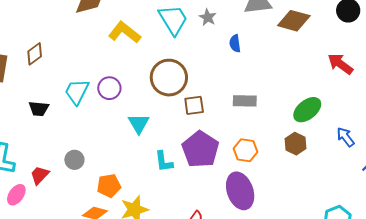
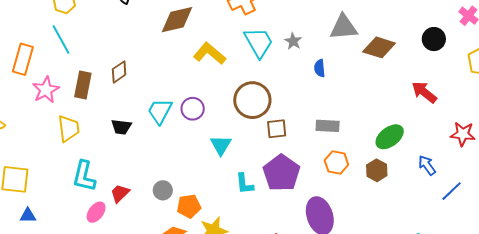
orange hexagon: (245, 150) -> (336, 163), moved
gray circle: (74, 160) -> (163, 190), moved

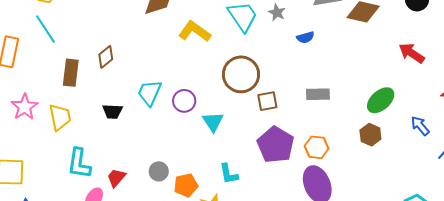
blue semicircle: (320, 68) -> (305, 37), turned -96
pink star: (46, 90) -> (25, 107), moved
purple circle: (193, 109) -> (184, 101), moved
orange hexagon: (336, 163) -> (317, 147), moved
cyan L-shape: (245, 184) -> (229, 174), moved

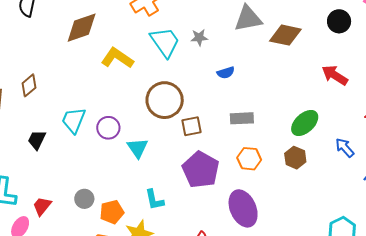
gray star: (277, 13) -> (199, 37), turned -30
blue semicircle: (305, 37) -> (226, 73), moved
black trapezoid: (112, 111) -> (37, 140), turned 115
orange hexagon: (317, 147) -> (249, 159), moved

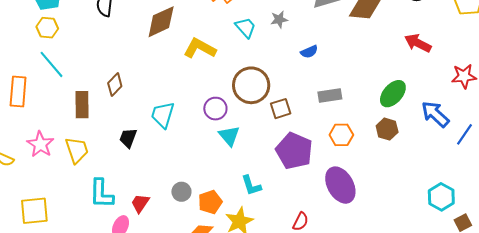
cyan trapezoid: (165, 42) -> (246, 28), size x0.7
purple circle: (108, 128) -> (215, 109), moved
blue arrow: (345, 148) -> (435, 114), size x1.4

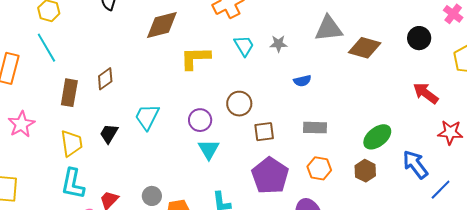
red arrow: (418, 43) -> (426, 93), moved
yellow L-shape: (200, 48) -> (195, 58), turned -40
brown circle: (251, 85) -> (239, 104), size x0.7
yellow trapezoid: (77, 150) -> (71, 143), moved

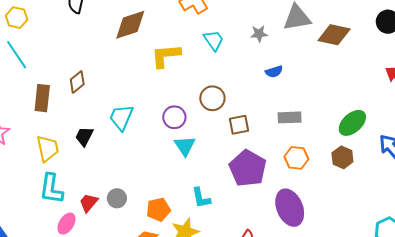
gray star: (278, 44) -> (259, 34), moved
gray circle: (152, 196) -> (117, 198), moved

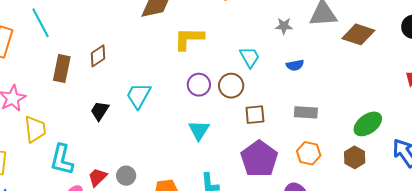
cyan trapezoid: (214, 40) -> (250, 57), moved
purple circle: (174, 117) -> (199, 85), moved
yellow trapezoid: (48, 148) -> (35, 129), moved

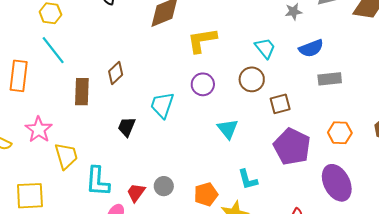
blue semicircle: (295, 65) -> (311, 48), size x1.4
purple circle: (199, 85) -> (203, 84), moved
gray rectangle: (306, 112) -> (330, 79), moved

